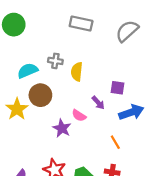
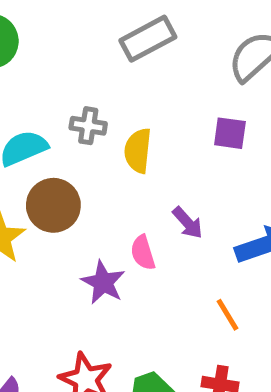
gray rectangle: (81, 24) -> (148, 39), turned -40
purple square: (117, 88) -> (230, 133), moved
pink semicircle: (79, 115) -> (143, 253), turned 40

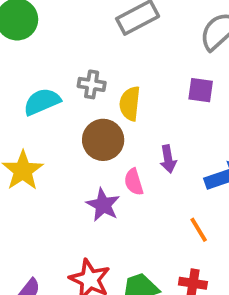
brown circle: (53, 205) -> (103, 140), moved
purple arrow: (188, 223) -> (168, 159), turned 32

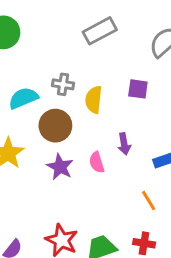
purple square: (201, 90) -> (138, 89), moved
brown circle: (103, 140) -> (55, 126), moved
purple star: (103, 205) -> (60, 167), moved

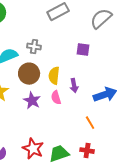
yellow semicircle: (94, 100) -> (54, 76), moved

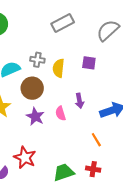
yellow semicircle: (54, 76) -> (58, 68), moved
red star: (33, 149) -> (25, 158), moved

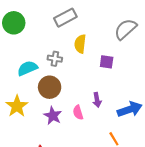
gray rectangle: (63, 23) -> (65, 18), moved
yellow semicircle: (58, 68) -> (80, 44), moved

